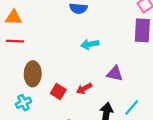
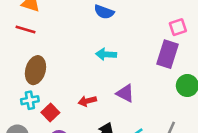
red square: (58, 91) -> (50, 113), moved
cyan cross: (23, 103) -> (30, 100), moved

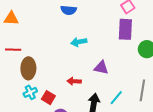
red line: (26, 29) -> (13, 50), moved
red arrow: (87, 101) -> (74, 81), turned 32

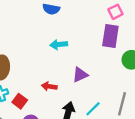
purple triangle: (101, 68) -> (80, 75), turned -42

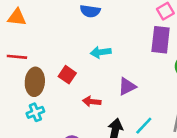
red square: (20, 101) -> (67, 75), moved

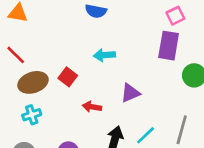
red line: (17, 57) -> (16, 55), turned 36
brown ellipse: (35, 82) -> (33, 82), turned 64

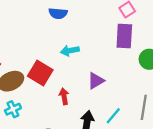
red square: (68, 77) -> (40, 73), size x1.5
red arrow: (92, 107) -> (64, 96), turned 77

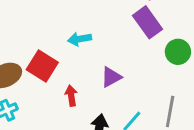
purple rectangle: (124, 36) -> (148, 22), turned -40

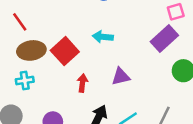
purple rectangle: (148, 22) -> (164, 39), turned 68

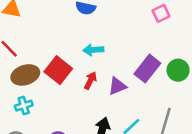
purple rectangle: (164, 39) -> (147, 69), moved
red arrow: (82, 83) -> (90, 81), moved, turned 30

